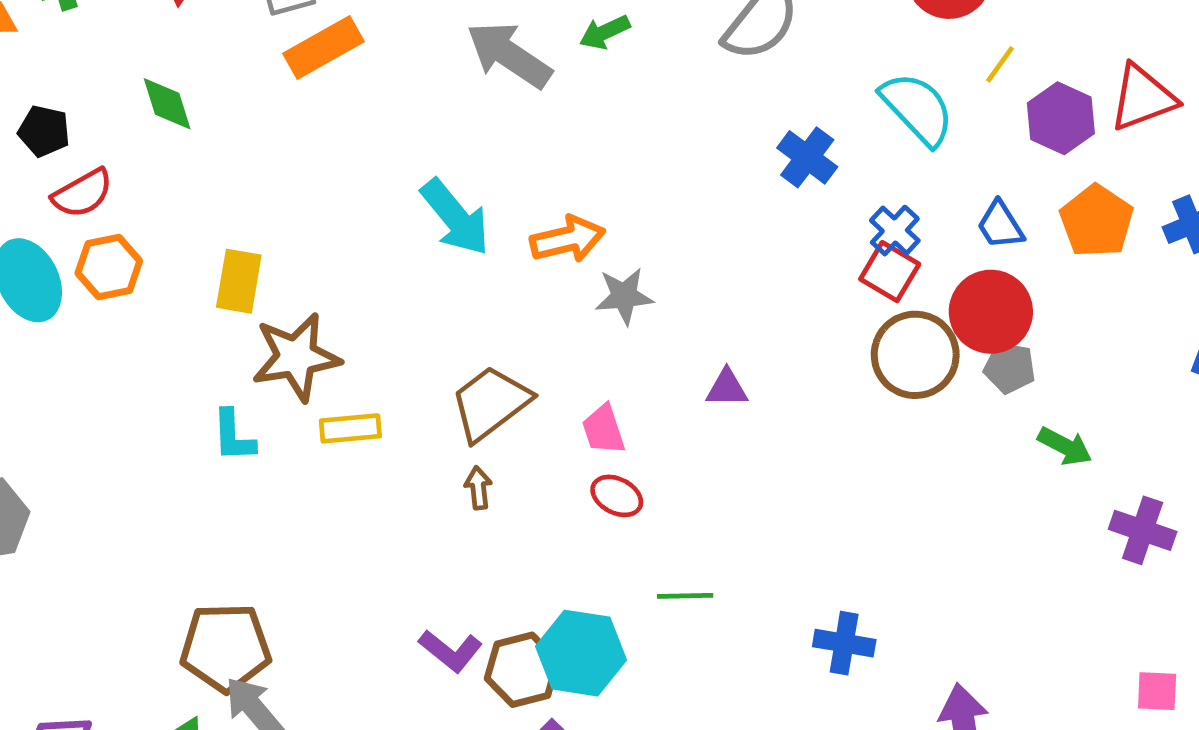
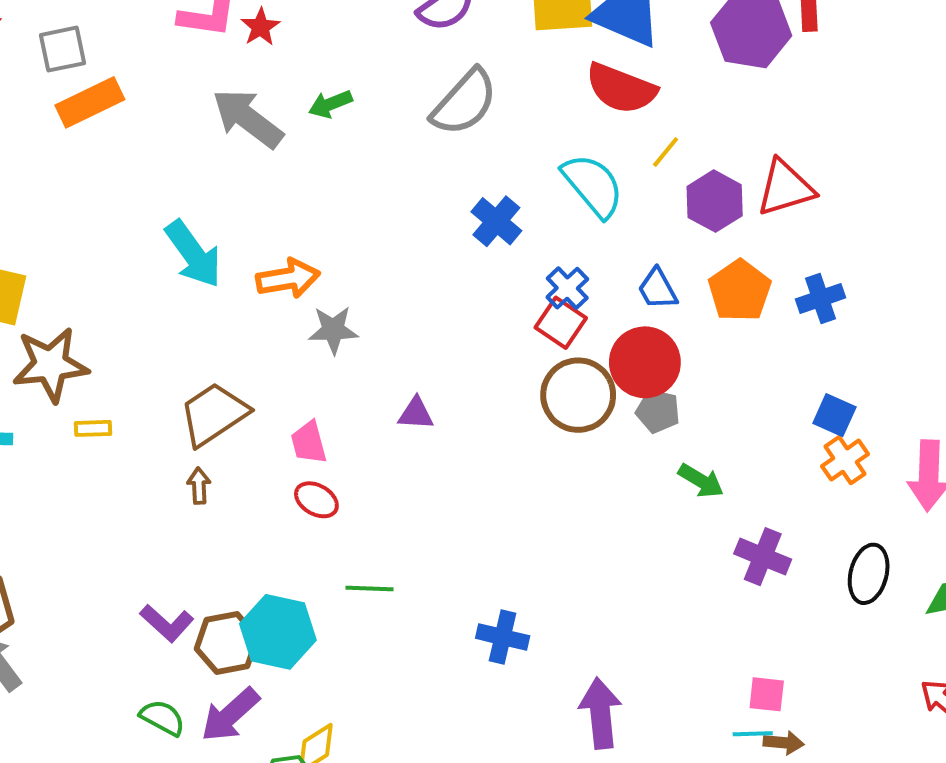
yellow rectangle: (350, 428) -> (93, 428), size x0.7

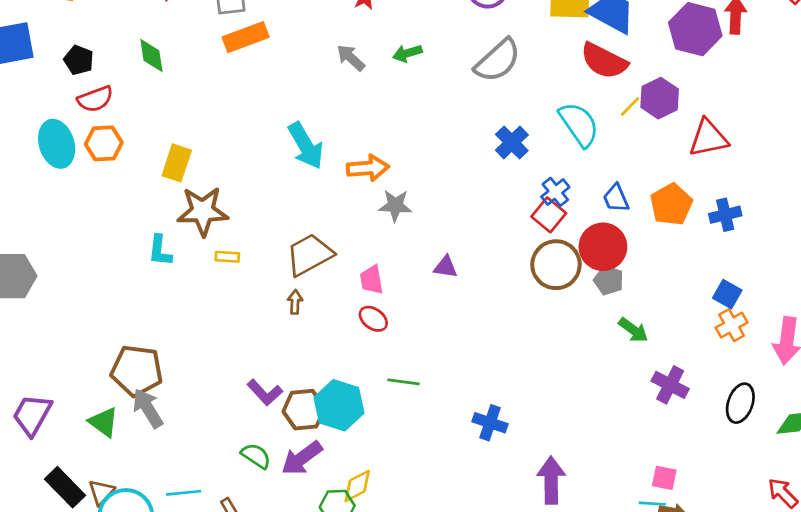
gray arrow: (248, 118) -> (351, 58), size x0.6
purple hexagon: (715, 201) -> (660, 98), moved

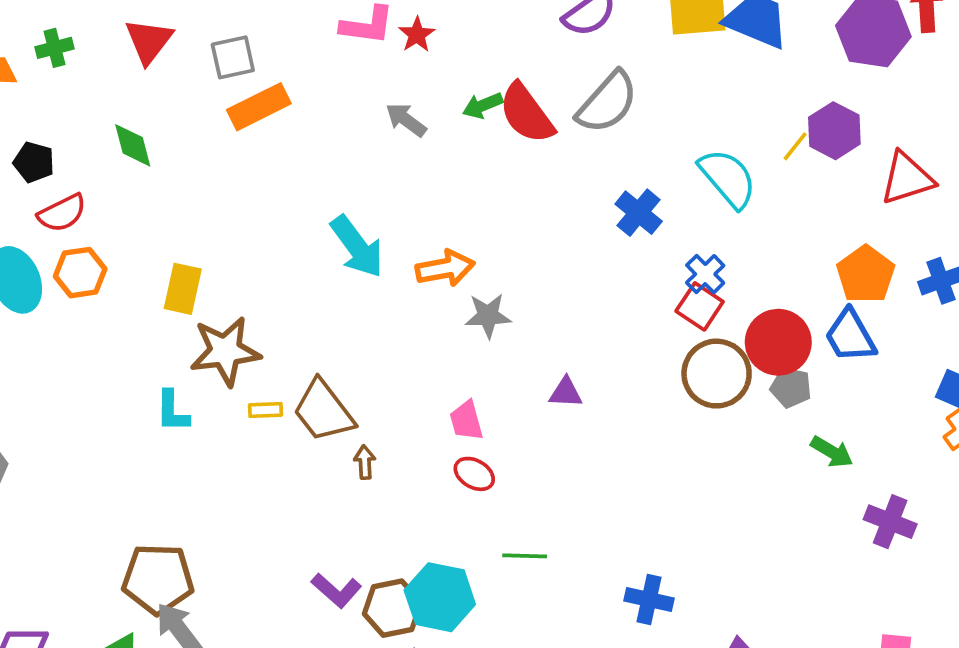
red semicircle: (604, 61) -> (526, 113), moved, turned 33
blue trapezoid: (616, 198) -> (850, 336), moved, size x1.4
brown trapezoid: (309, 255) -> (323, 411), moved, turned -93

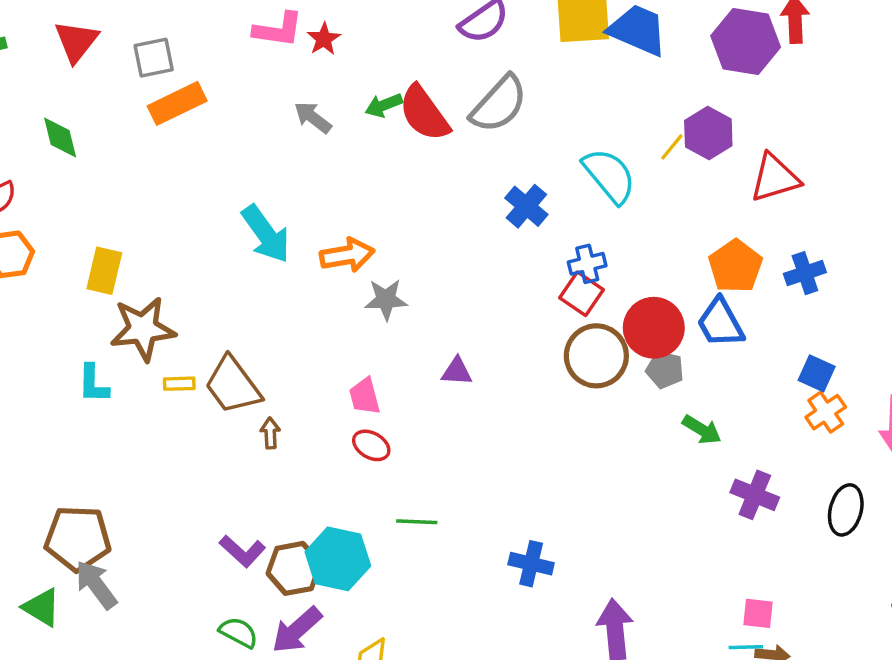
blue cross: (705, 274) -> (587, 264), turned 30

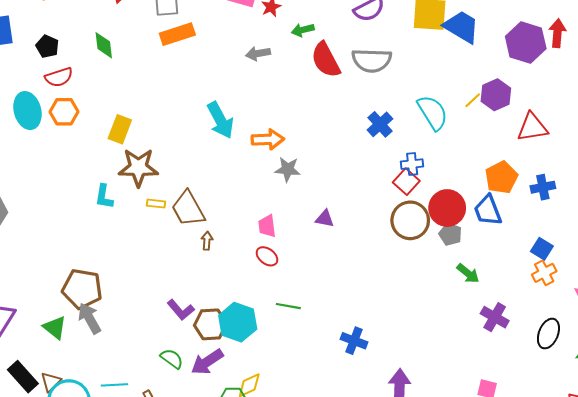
gray semicircle: (499, 104) -> (372, 60), turned 42
green arrow: (384, 105) -> (303, 30), moved
gray arrow: (313, 117) -> (258, 53), turned -55

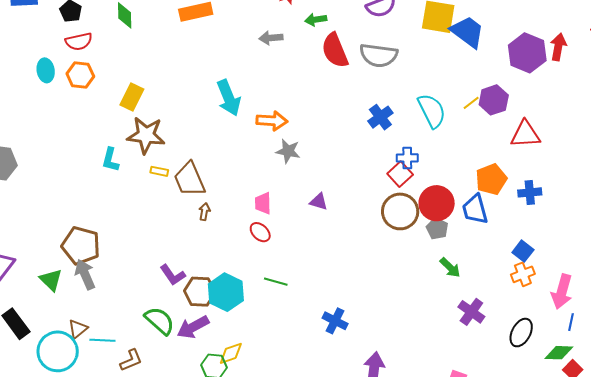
cyan ellipse: (27, 111) -> (46, 70), size x0.7
green semicircle: (172, 359) -> (160, 321), size x1.4
brown triangle: (51, 382) -> (78, 329), moved

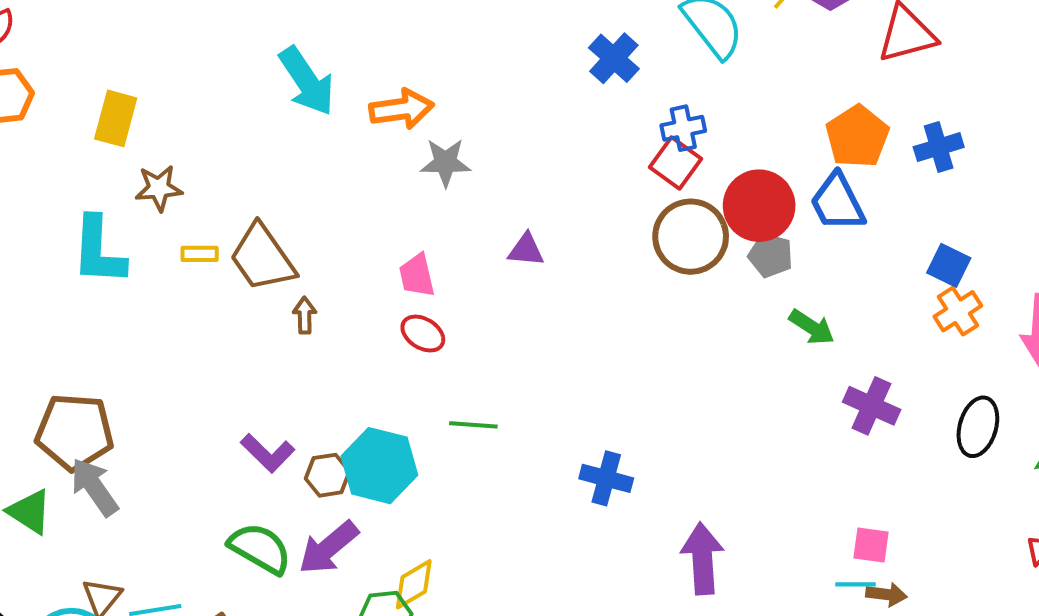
brown star: (146, 135) -> (159, 188), size x0.6
cyan L-shape: (110, 160) -> (98, 251), size x1.5
brown hexagon: (200, 292) -> (328, 475), size x0.7

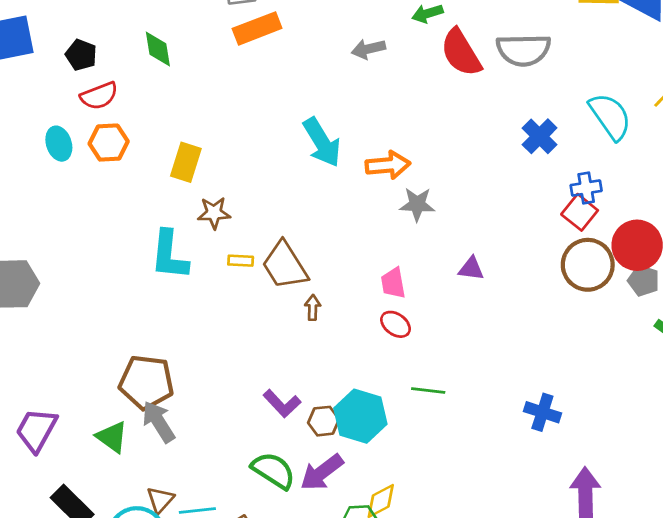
blue cross: (606, 478) -> (542, 412), moved

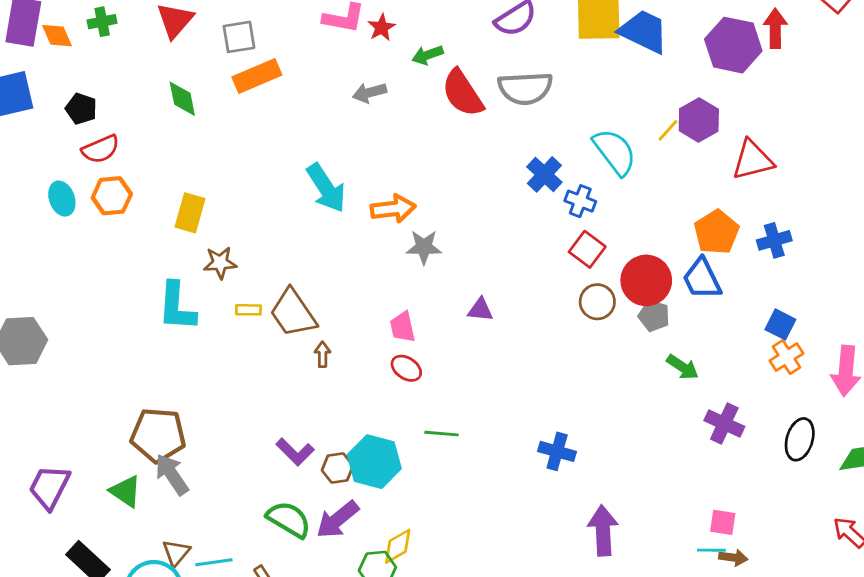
green diamond: (158, 49) -> (182, 99), moved
blue cross: (586, 188) -> (580, 201), moved, turned 32
brown circle: (588, 265) -> (597, 302), size x0.7

